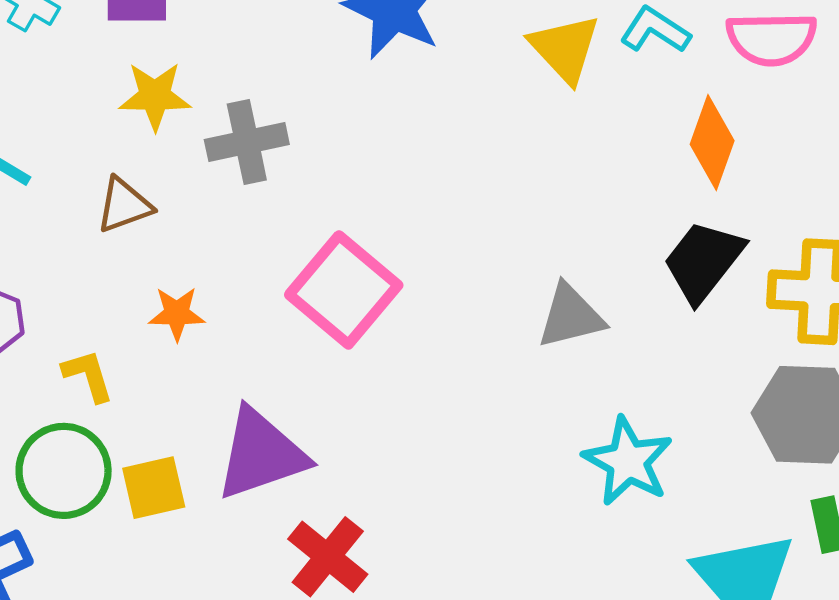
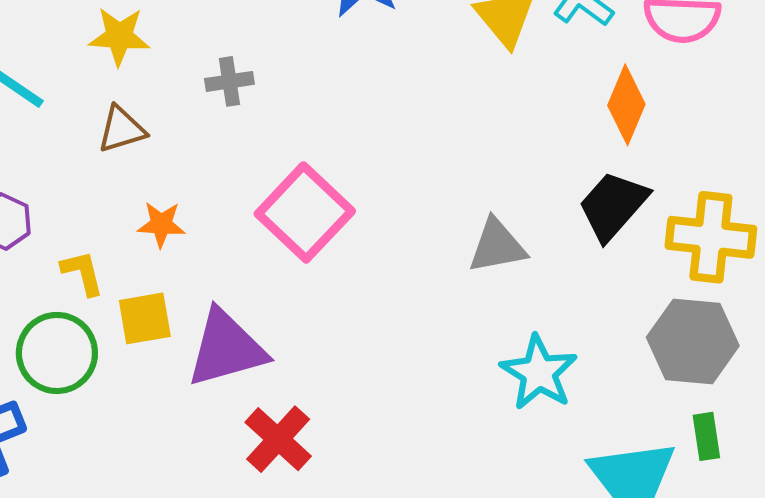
yellow star: (155, 96) -> (119, 36), moved
gray cross: (247, 142) -> (229, 81), size x0.7
yellow square: (154, 488) -> (145, 318), moved

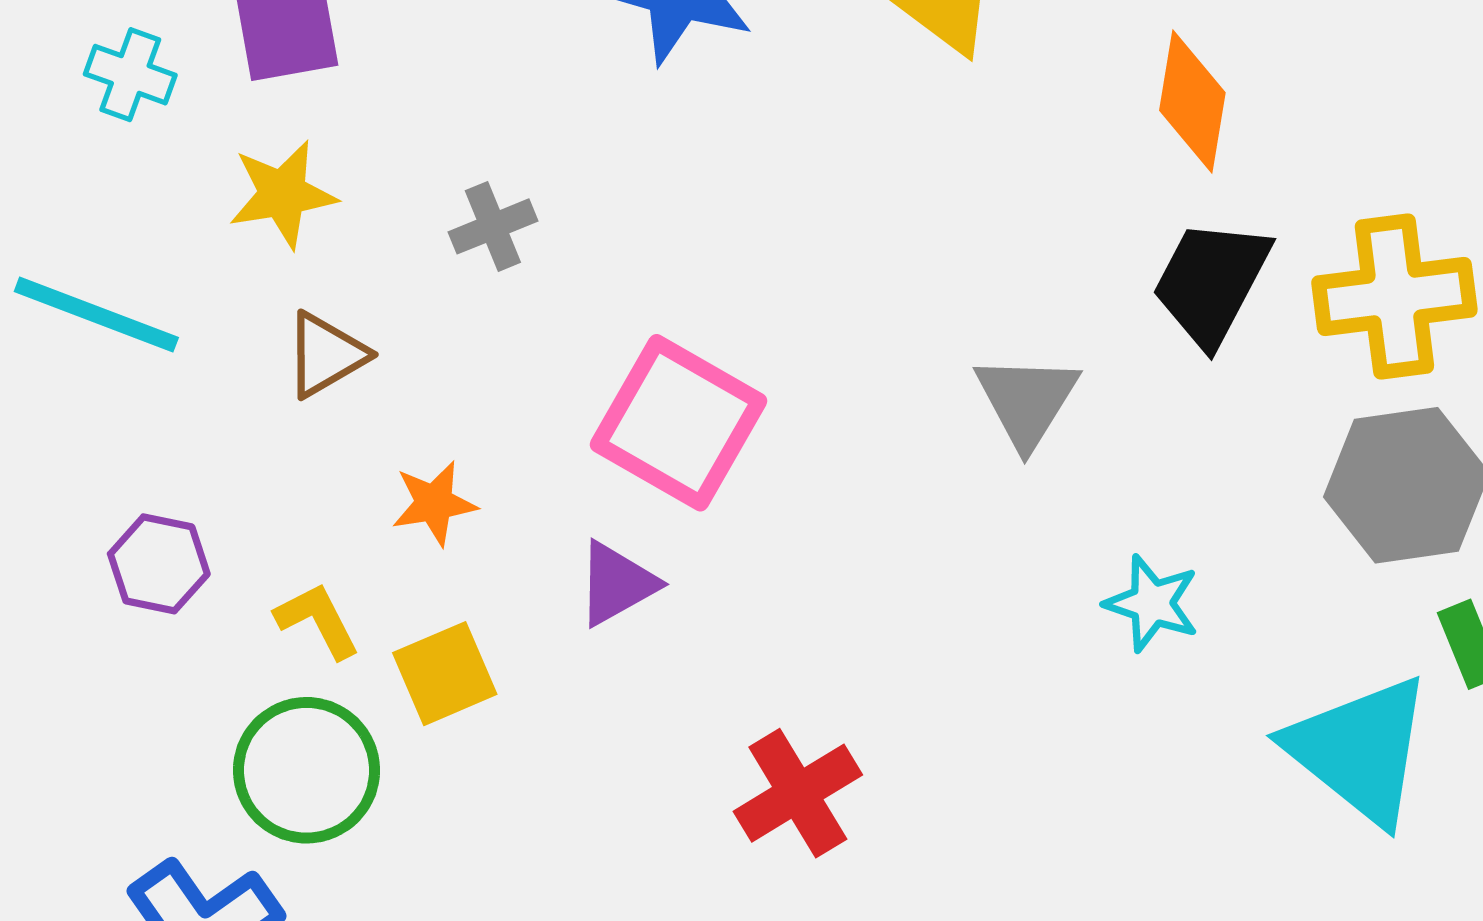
gray triangle: (497, 246) -> (1027, 401), turned -34
purple triangle: (226, 348) -> (617, 584), moved, size x0.6
cyan star: (539, 373) -> (1152, 603), size x0.7
red cross: (278, 439) -> (798, 793), moved, turned 30

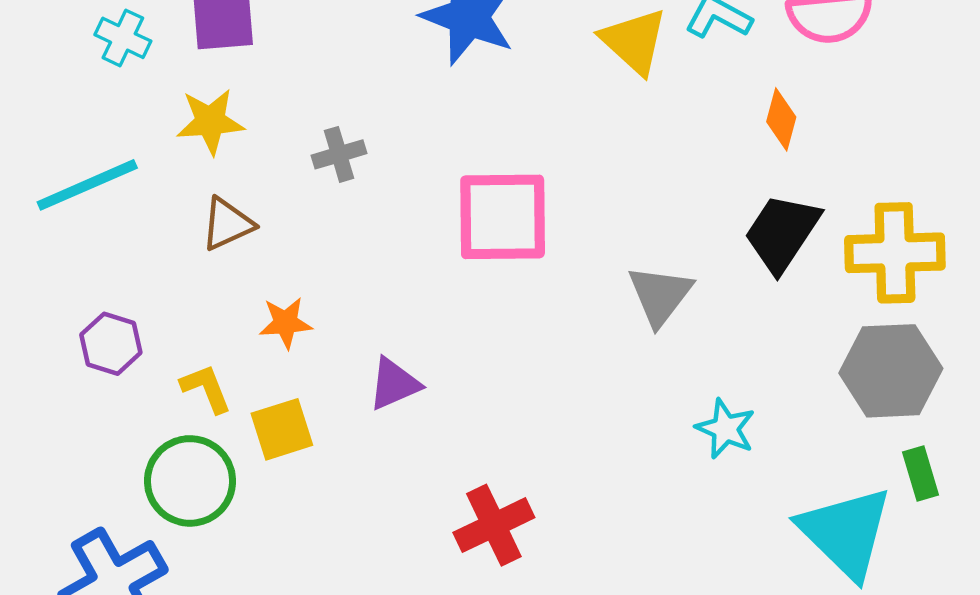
orange diamond: (1192, 102) -> (781, 119), size x0.7
cyan line: (96, 315) -> (87, 185), turned -50
pink square: (679, 423) -> (503, 217), moved, turned -36

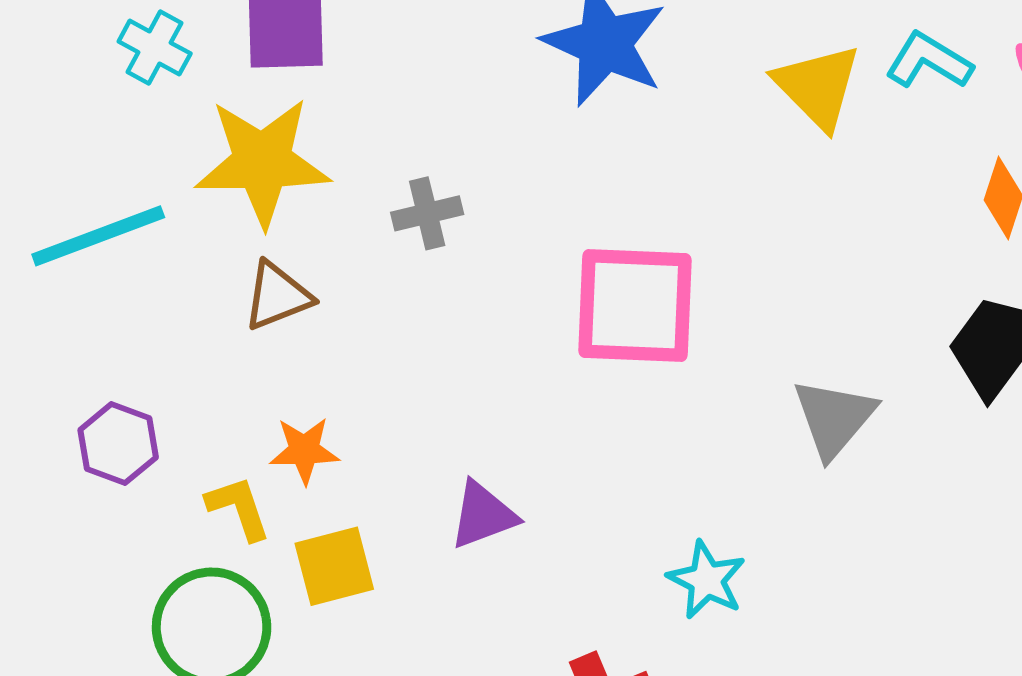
yellow star: (210, 121) -> (262, 162), size x1.5
orange star: (286, 323) -> (304, 450), moved
cyan star: (726, 429) -> (707, 580), moved

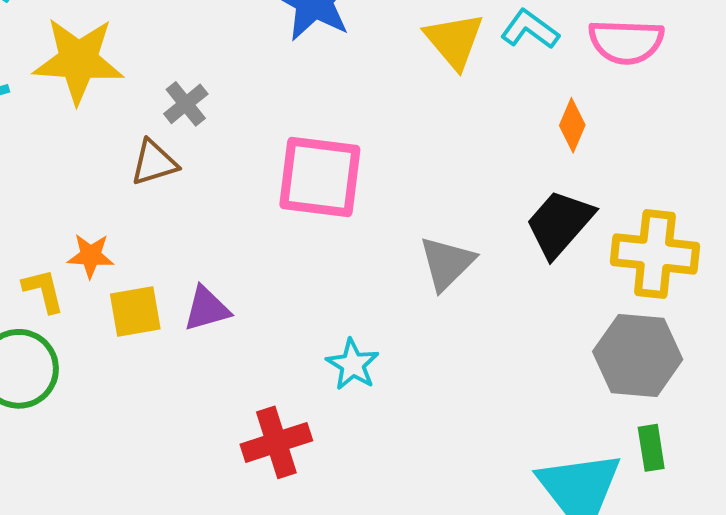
gray cross: (427, 213) -> (186, 104), turned -30
brown triangle: (277, 296) -> (154, 163), moved
yellow square: (334, 566) -> (135, 311), moved

